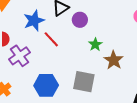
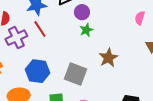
red line: (51, 39) -> (40, 29), moved
green star: (95, 45) -> (86, 30), moved

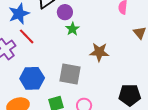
brown star: (108, 58) -> (99, 52), turned -30

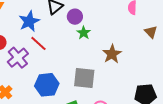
brown star: (99, 52) -> (112, 54), turned -30

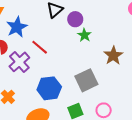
blue star: (29, 21) -> (17, 27), moved
gray square: (84, 78) -> (86, 80), turned -30

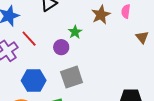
purple circle: (75, 19) -> (61, 47), moved
brown star: (113, 55) -> (101, 15), moved

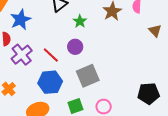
green star: (75, 32) -> (80, 21), moved
red line: (29, 39) -> (51, 55), moved

